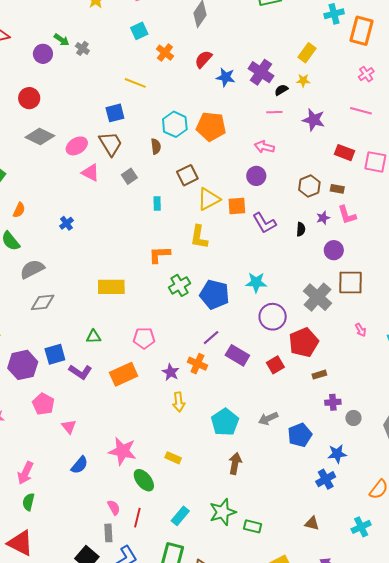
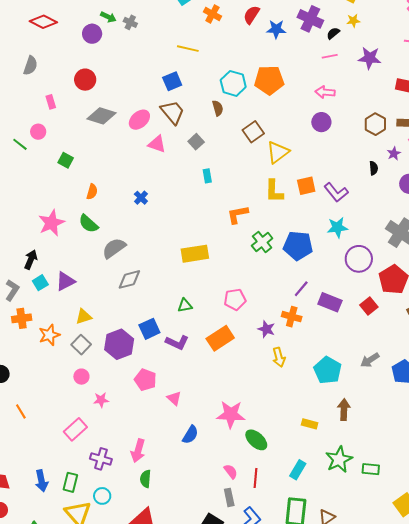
cyan rectangle: (157, 203) -> (207, 176), moved
orange square: (237, 206) -> (306, 186), moved
purple L-shape: (264, 223) -> (336, 192), moved
yellow rectangle: (173, 458) -> (310, 424), moved

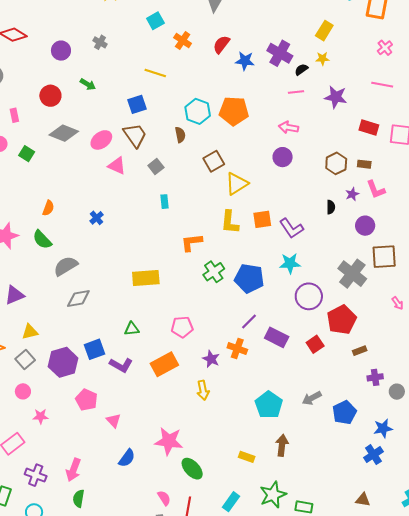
green arrow: (108, 17) -> (88, 84), moved
green square: (66, 160) -> (27, 154), moved
yellow arrow: (279, 357) -> (203, 390), moved

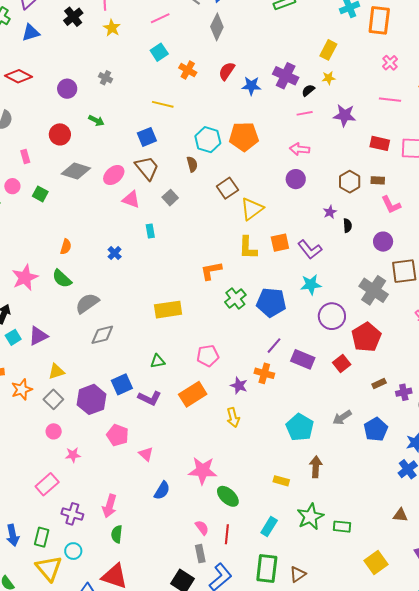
purple star: (352, 194) -> (330, 212), moved
cyan rectangle: (165, 202) -> (150, 231), moved
brown rectangle: (360, 351) -> (379, 383), moved

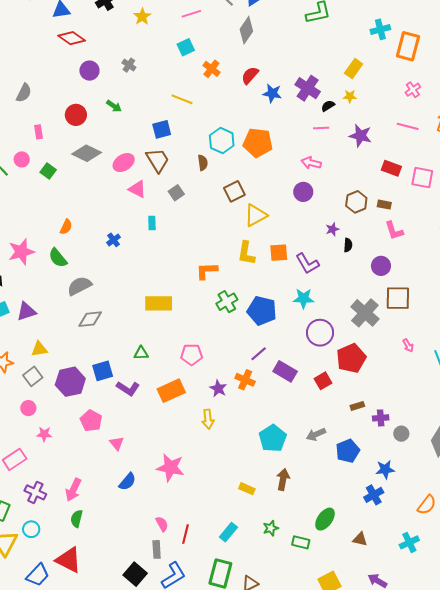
red diamond: (18, 76) -> (72, 38), moved
green ellipse: (228, 496) -> (325, 519), moved, turned 75
green star: (310, 517) -> (271, 528), size x0.6

